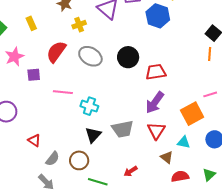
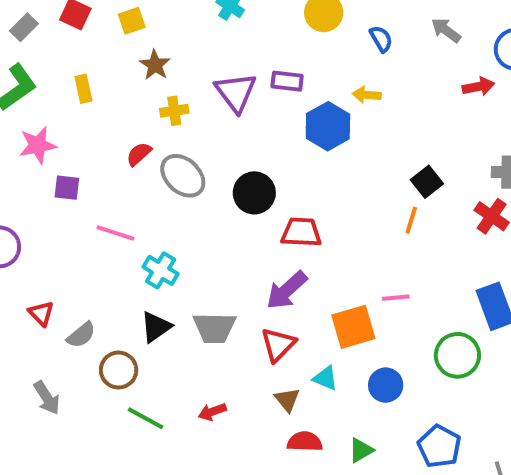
red semicircle: (56, 52) -> (139, 154), moved, size x0.6
gray semicircle: (52, 159) -> (81, 335), moved

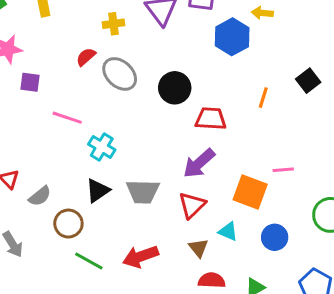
orange line: (411, 220) -> (263, 98), moved
orange square: (353, 327) -> (250, 192), turned 36
red arrow: (212, 412) -> (141, 257), size x1.6

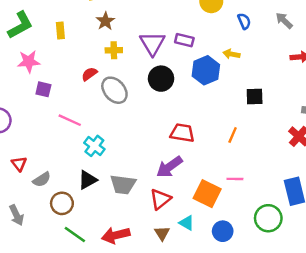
black square: (308, 81) -> (255, 96), moved, turned 30
black circle: (175, 88) -> (161, 79), moved
orange line: (263, 98) -> (233, 135), moved

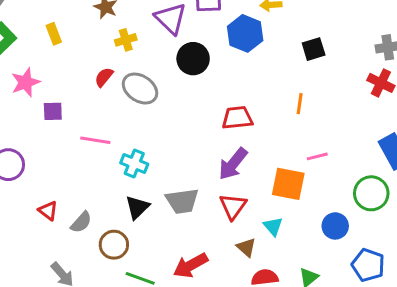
cyan triangle: (187, 223) -> (273, 226), turned 35
blue circle: (223, 231) -> (335, 226), moved

